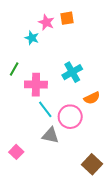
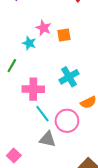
orange square: (67, 18) -> (64, 35), moved
green line: (14, 69) -> (12, 66), moved

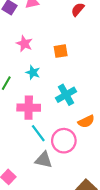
pink star: (43, 28) -> (24, 44), moved
cyan star: (29, 43) -> (33, 72), moved

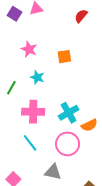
cyan cross: (66, 95) -> (69, 113), moved
cyan line: (38, 133) -> (30, 143), moved
gray triangle: (44, 160) -> (53, 172), moved

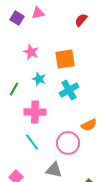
orange square: (64, 57) -> (65, 59), size x1.5
cyan cross: (69, 113) -> (69, 90), moved

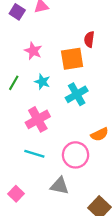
red semicircle: (81, 20) -> (89, 39), moved, turned -32
green line: (14, 89) -> (14, 83), moved
pink cross: (35, 112) -> (38, 119), turned -30
cyan line: (32, 142) -> (34, 154), turned -36

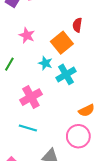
orange square: (72, 59) -> (62, 43), turned -30
cyan star: (42, 82) -> (45, 63), moved
pink circle: (76, 155) -> (78, 136), moved

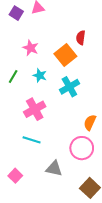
cyan star: (45, 63) -> (40, 75), moved
orange semicircle: (87, 110) -> (90, 122), turned 140

